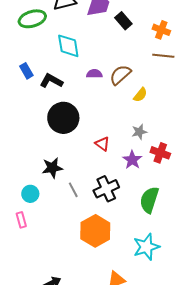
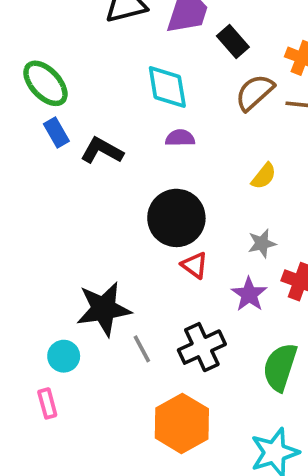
green ellipse: (32, 19) -> (45, 83), moved, turned 64
cyan diamond: (68, 46) -> (167, 87), moved
brown semicircle: (120, 75) -> (255, 92), moved
black circle: (63, 118) -> (176, 218), moved
black star: (52, 168) -> (104, 309), size x1.4

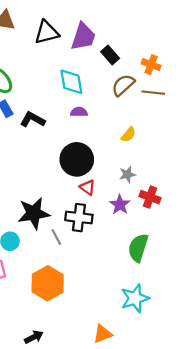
black cross: (202, 347) -> (79, 218), moved, turned 32
orange hexagon: (182, 423) -> (48, 283), moved

